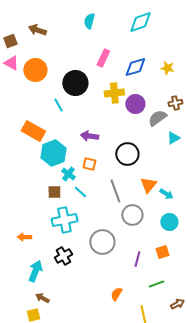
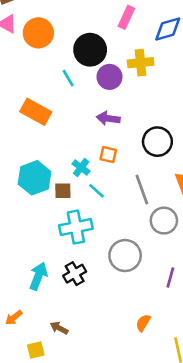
purple circle: (135, 104) -> (110, 77), moved
cyan hexagon: (53, 153) -> (34, 178), moved
orange arrow: (24, 237) -> (14, 318), moved, turned -40
cyan arrow: (35, 271) -> (38, 276), moved
brown arrow: (42, 298) -> (59, 328), moved

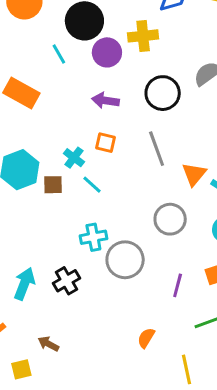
black circle: (157, 142) -> (163, 93), moved
gray line: (142, 189) -> (157, 149), moved
cyan cross: (76, 227) -> (93, 237), moved, size x0.7

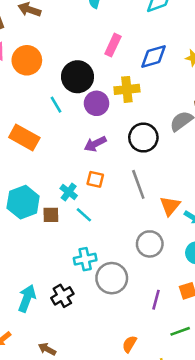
purple arrow: (105, 101) -> (95, 144), turned -35

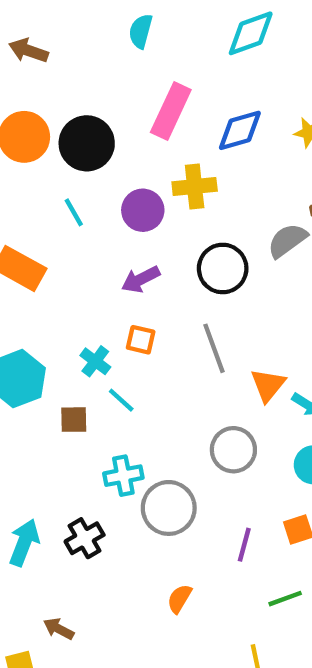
pink rectangle: (113, 45) -> (171, 111), size x1.4
black circle: (78, 77) -> (87, 143), moved
brown square: (51, 215) -> (74, 420), moved
orange semicircle: (129, 344) -> (179, 599), moved

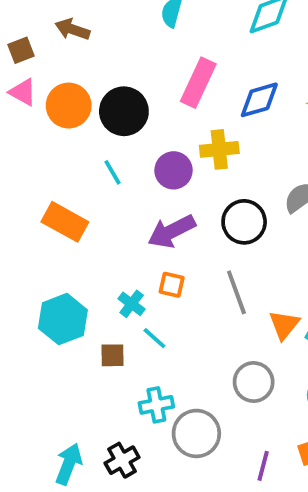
purple arrow: (141, 279) -> (172, 231), size x1.4

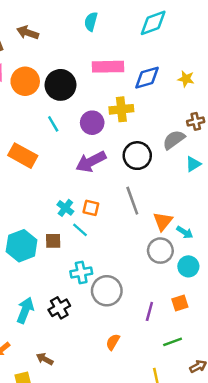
pink rectangle: (198, 83) -> (108, 67), turned 64
orange square: (172, 285) -> (91, 208), moved
cyan hexagon: (63, 319) -> (22, 246), moved
gray circle: (254, 382) -> (160, 251), moved

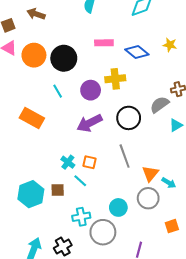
pink rectangle: (108, 67) -> (104, 43), size x0.7
blue diamond: (147, 78) -> (137, 52), turned 55
yellow star: (186, 79) -> (170, 45), moved
cyan circle: (188, 266) -> (118, 207), moved
orange square: (180, 303) -> (172, 226), moved

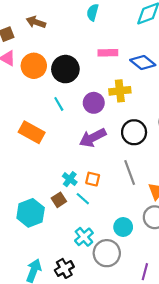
brown square: (58, 190) -> (59, 200), moved, turned -32
cyan cross: (81, 217) -> (84, 237), turned -30

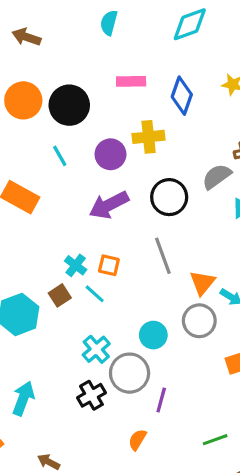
blue diamond: (143, 63) -> (182, 96), turned 70
black cross: (64, 268) -> (91, 395), moved
purple line: (145, 272) -> (161, 400), moved

